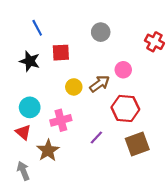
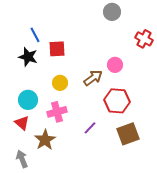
blue line: (37, 28) -> (35, 35), moved
gray circle: (101, 32) -> (112, 12), moved
yellow circle: (74, 87) -> (60, 83), moved

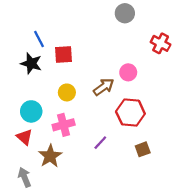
brown square: (128, 134) -> (143, 149), size x0.6

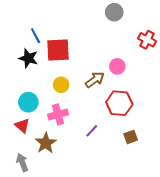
red square: (64, 55) -> (58, 50), size x1.4

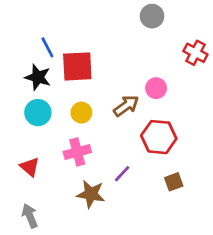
cyan circle: (28, 102) -> (38, 113), moved
brown star: (46, 143) -> (91, 194), moved, turned -30

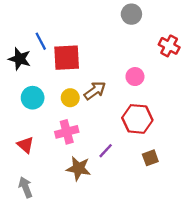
black star: (38, 77) -> (20, 59), moved
brown arrow: (126, 106) -> (95, 91), moved

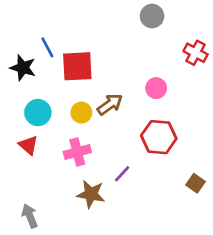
red triangle: (25, 145) -> (28, 145), moved
brown square: (150, 158) -> (196, 183), moved, turned -35

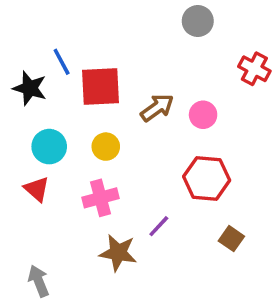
brown arrow: (110, 104) -> (157, 108), moved
brown square: (196, 183) -> (231, 239), moved

